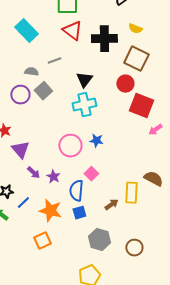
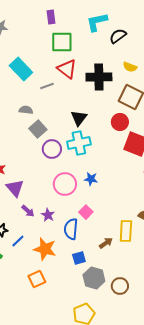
gray line: (54, 61) -> (47, 86), moved
purple circle: (20, 95) -> (52, 149), moved
blue square: (79, 213) -> (79, 258), moved
brown circle: (134, 248) -> (120, 286), moved

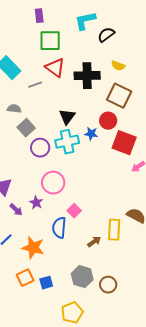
blue star: (91, 179) -> (91, 134), moved
purple star: (48, 215) -> (36, 203), moved
blue square: (79, 258) -> (46, 283), moved

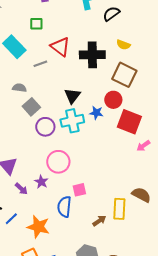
green square: (50, 41) -> (36, 24), moved, size x0.6
pink square: (74, 211) -> (79, 190), turned 32

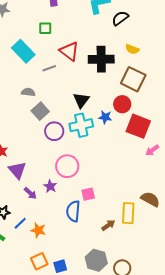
orange star: (38, 227) -> (38, 230), moved, size x0.7

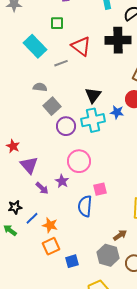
black cross: (101, 59) -> (118, 40), moved
brown arrow: (108, 225) -> (120, 235), moved
orange square: (39, 261) -> (51, 246), moved

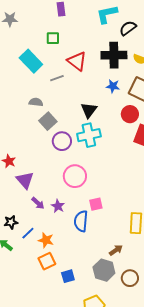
blue star: (117, 112) -> (113, 86), moved
purple star: (62, 181) -> (58, 206), moved

